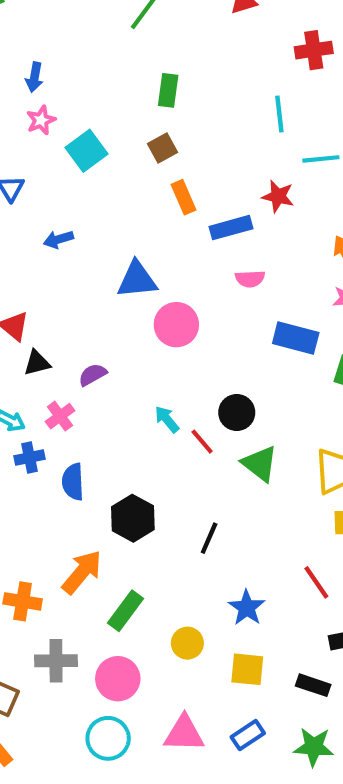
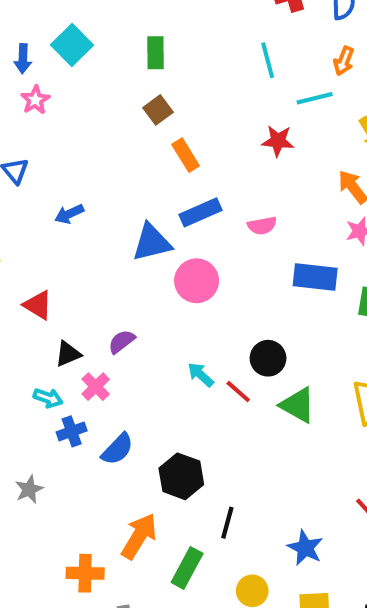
cyan square: (86, 151) -> (72, 45), moved
blue rectangle: (231, 228) -> (200, 212), moved
black triangle: (37, 363) -> (68, 354), moved
blue semicircle: (73, 482) -> (117, 449), turned -126
black line: (209, 538) -> (227, 523), moved

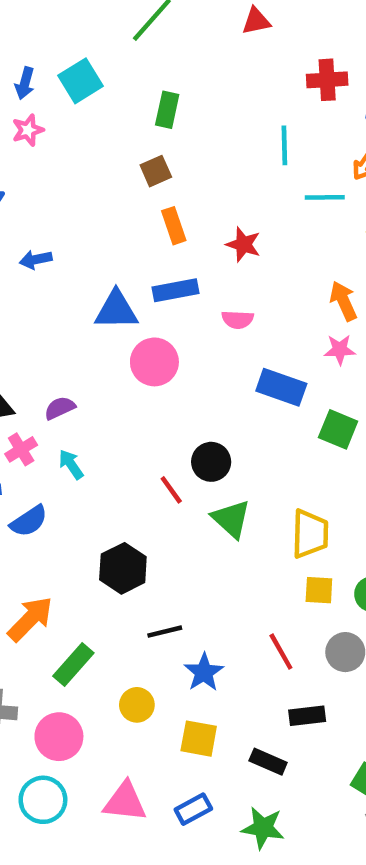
red star: (278, 141) -> (243, 244), moved
cyan arrow: (201, 375) -> (71, 464), moved
black hexagon: (181, 476) -> (123, 568), moved
black line: (227, 523) -> (165, 632), moved, turned 48

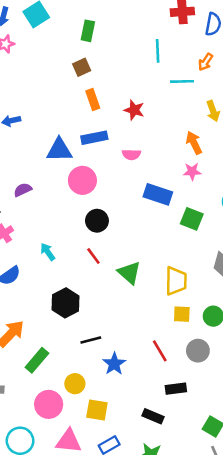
purple semicircle: (60, 408) -> (23, 190), moved
black circle: (211, 462) -> (97, 221), moved
cyan arrow: (71, 464) -> (48, 252), moved
pink circle: (59, 737) -> (49, 404), moved
yellow square: (199, 739) -> (97, 410), moved

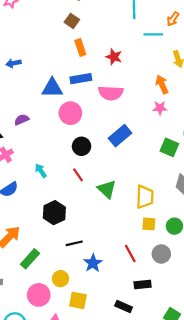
brown square: (82, 67) -> (72, 21), turned -32
pink semicircle: (131, 155) -> (111, 93), size x1.6
blue rectangle: (158, 194) -> (120, 136), moved, turned -60
green square: (192, 219) -> (169, 147), moved

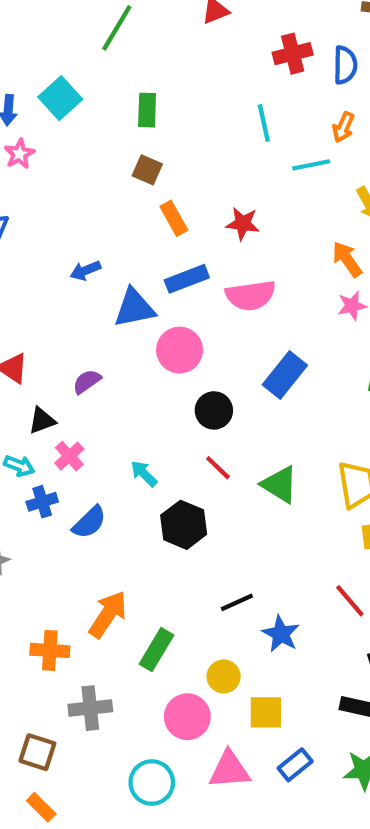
blue arrow: (14, 63) -> (85, 271), moved
black hexagon: (54, 213) -> (184, 525), moved

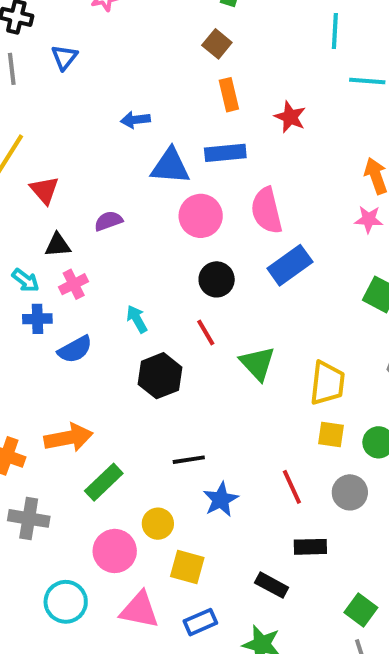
pink semicircle: (251, 295) -> (267, 211), moved, turned 69
orange arrow: (108, 614) -> (68, 438), turned 30

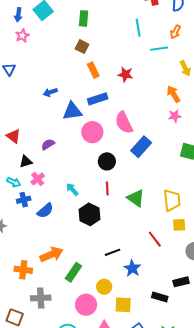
red line: (206, 332) -> (107, 188), turned 40
red line: (292, 487) -> (155, 239), moved
black rectangle: (272, 585) -> (160, 297), moved

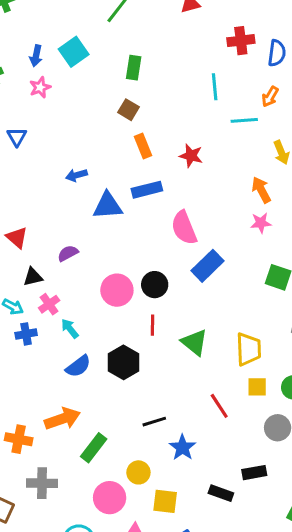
pink circle: (92, 132) -> (117, 290), moved
cyan arrow: (72, 189) -> (70, 329), moved
blue semicircle: (45, 211) -> (78, 366), moved

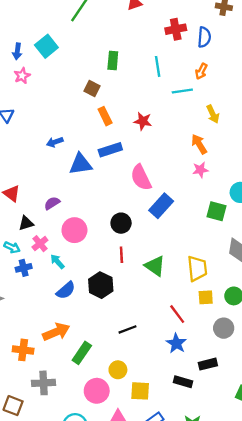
green rectangle: (134, 68) -> (113, 61), moved
pink circle: (117, 290) -> (74, 230), moved
blue star: (182, 447) -> (176, 343), moved

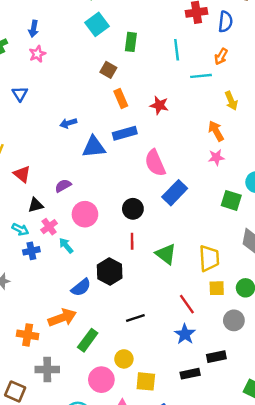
cyan square: (46, 46) -> (97, 24), moved
blue semicircle: (66, 290) -> (81, 287), moved
black rectangle: (183, 382) -> (190, 374), turned -30

